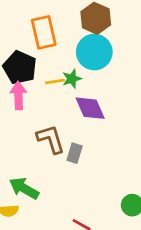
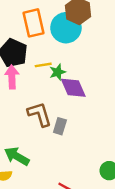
cyan circle: (94, 52) -> (66, 28), moved
green star: (72, 79) -> (58, 72), moved

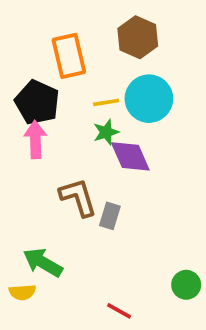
cyan circle: (66, 28) -> (149, 99), moved
yellow line: (43, 65) -> (106, 102), moved

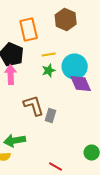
cyan circle: (149, 99) -> (75, 66), moved
purple diamond: (130, 156) -> (81, 84), moved
green arrow: (43, 262) -> (15, 140), turned -40

